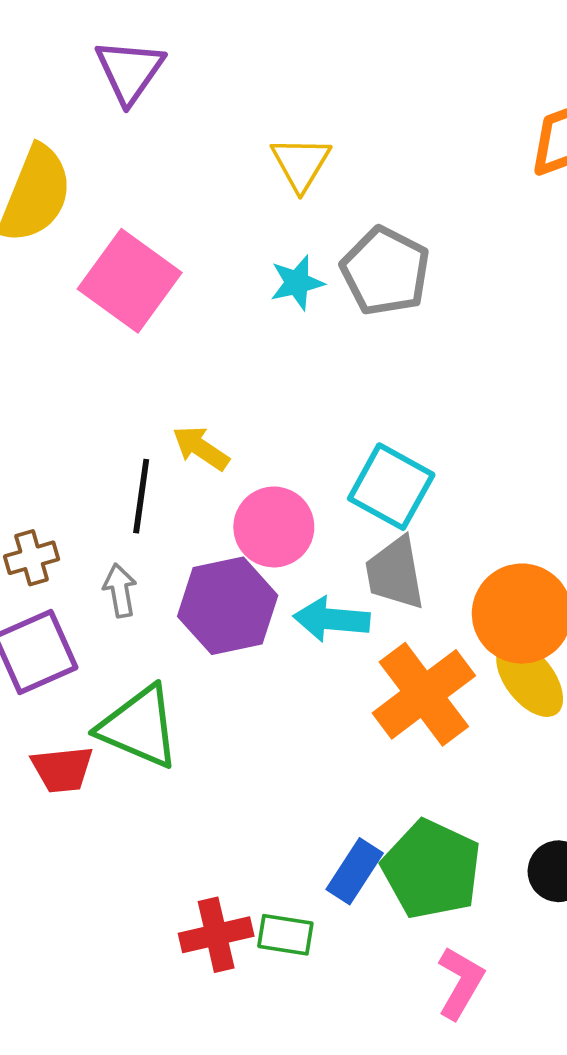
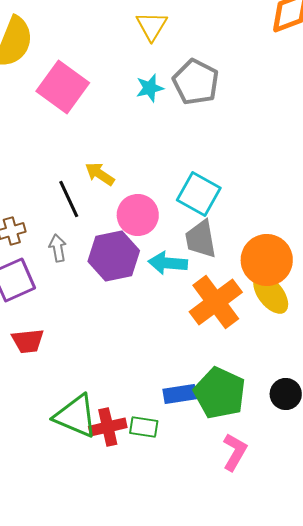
black line: (141, 496) -> (69, 199), turned -33
green triangle: (139, 727) -> (76, 416), moved
blue rectangle: (355, 871) -> (180, 394), turned 48

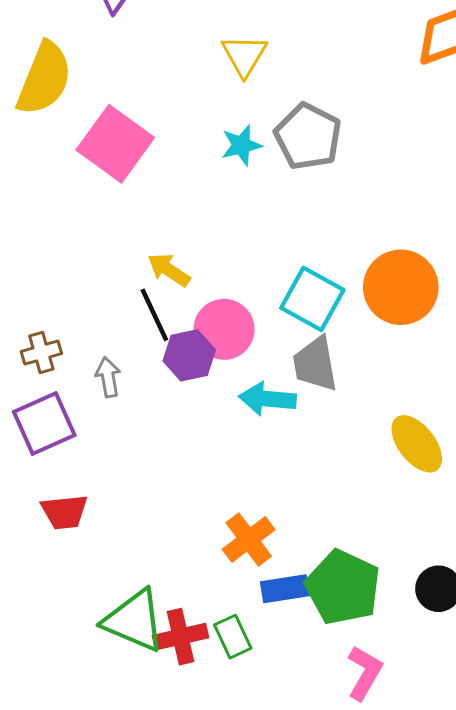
black line: (69, 199) -> (154, 315), moved
purple hexagon: (114, 256) -> (189, 355), moved, size x0.7
orange circle: (267, 260) -> (401, 287), moved
orange cross: (216, 302) -> (249, 539), moved, size x0.7
green rectangle: (144, 427) -> (233, 637), turned 56

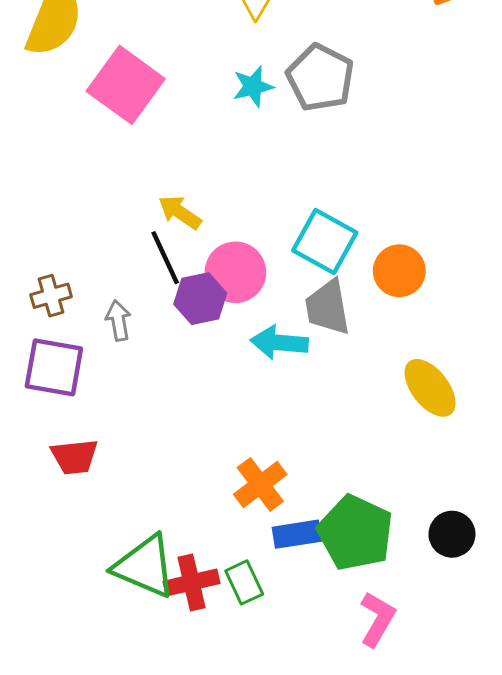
orange circle: (401, 287) -> (399, 271), moved, size x0.7
purple square: (44, 424) -> (54, 367), turned 34

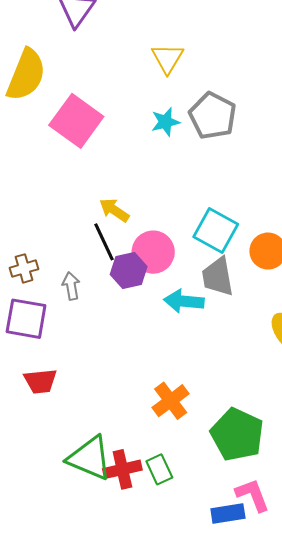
blue rectangle: (297, 534) -> (228, 513), moved
pink L-shape: (377, 619) -> (253, 495), turned -51

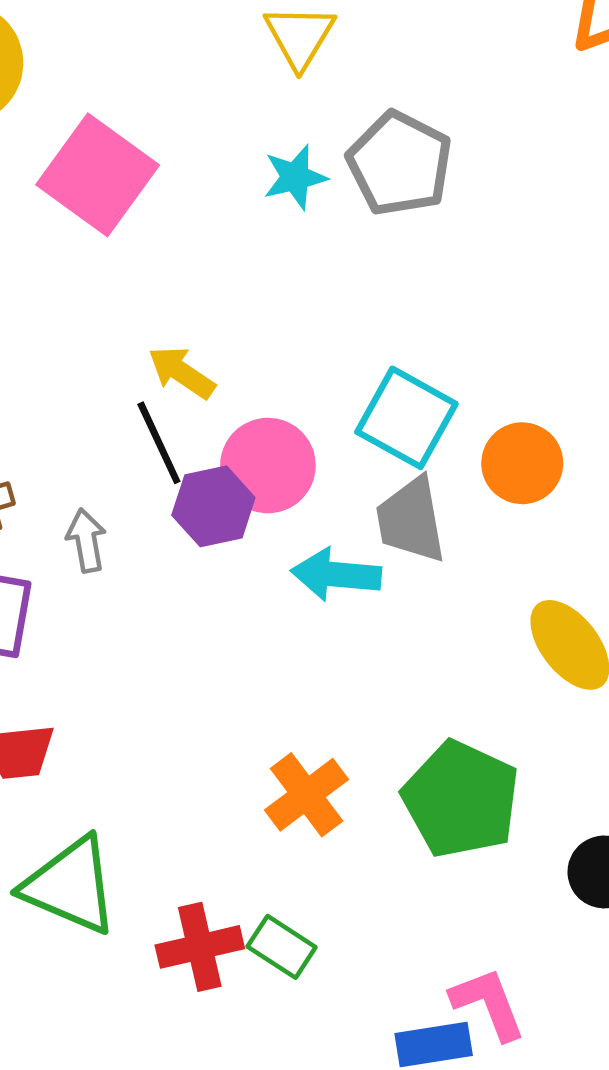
green pentagon: (237, 434) -> (461, 799), moved
green triangle: (90, 458) -> (70, 886), moved
green rectangle: (159, 469) -> (282, 947), turned -32

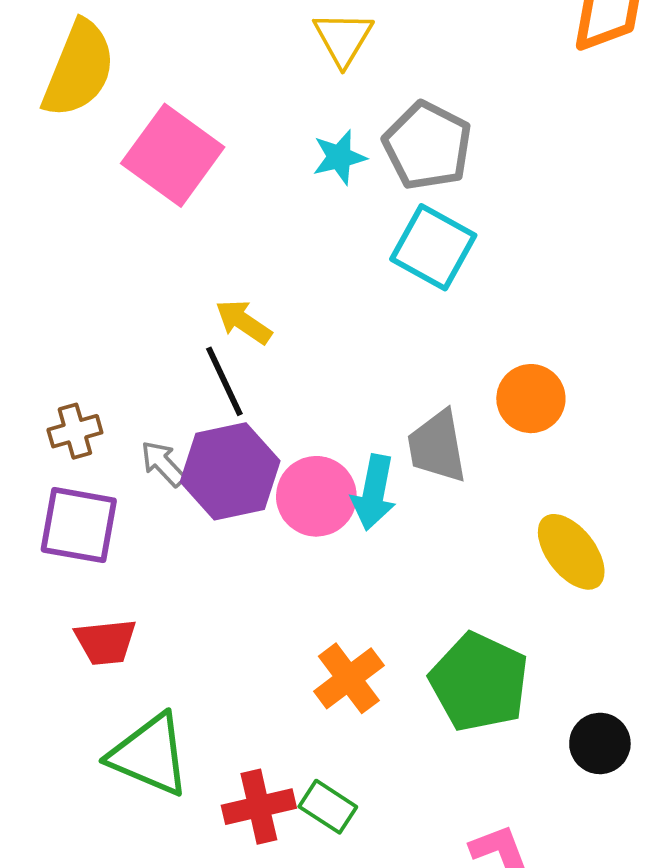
cyan square: (406, 418) -> (433, 247), moved
pink circle: (268, 466) -> (316, 496), moved
purple hexagon: (213, 506) -> (230, 471), moved, size x1.4
gray arrow: (86, 540) -> (163, 464), turned -33
cyan arrow: (336, 575) -> (374, 492), turned -84

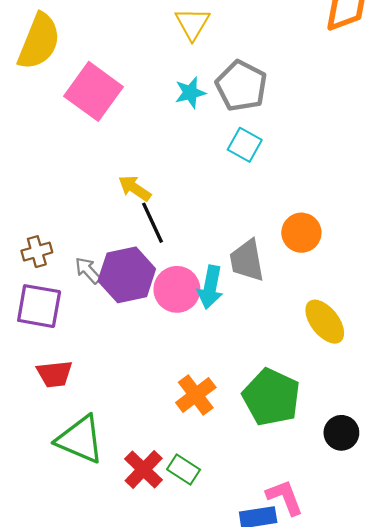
cyan square: (433, 247) -> (245, 145), size x0.7
black line: (224, 381) -> (152, 223), moved
red cross: (259, 807) -> (144, 469), turned -33

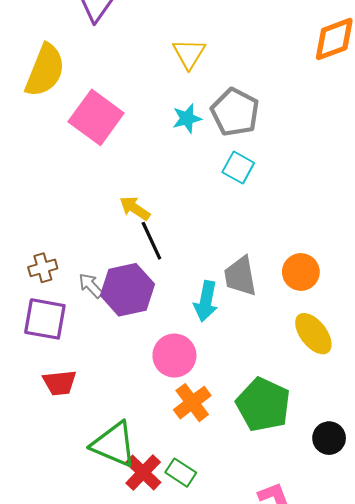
orange circle: (301, 233) -> (301, 272), moved
pink circle: (177, 289) -> (174, 356), moved
green triangle: (80, 439) -> (114, 444), moved

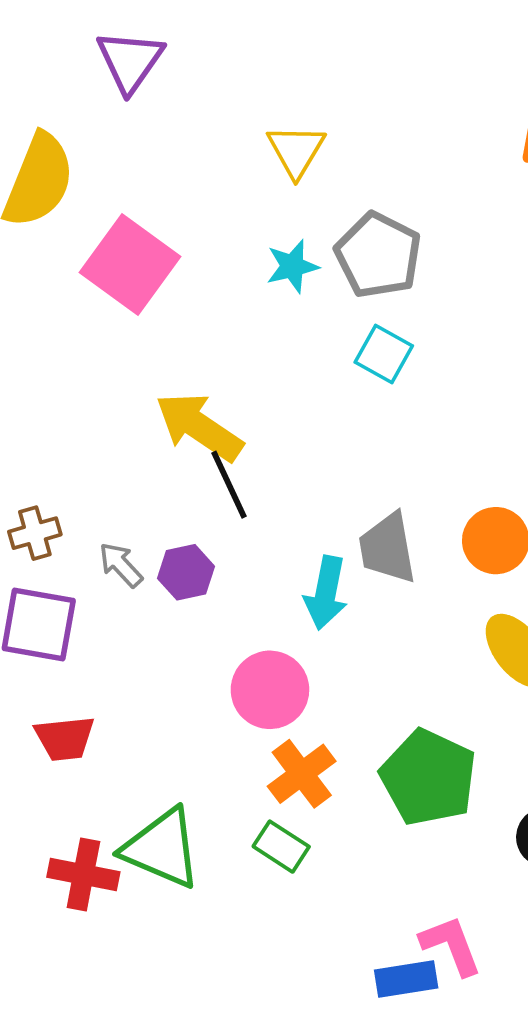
yellow arrow: (135, 208) -> (199, 427), size x1.6
purple hexagon: (127, 290) -> (186, 572), size x0.6
red cross: (143, 473) -> (83, 875), moved, turned -33
green rectangle: (181, 473) -> (281, 847), moved

